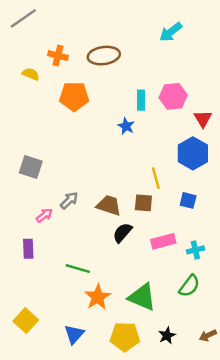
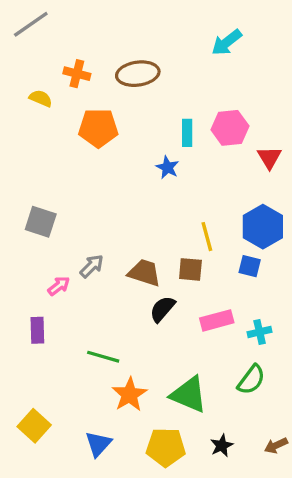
blue hexagon: (193, 153) -> (263, 227), moved

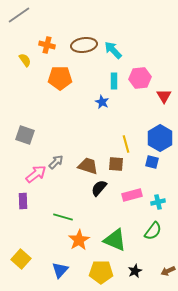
cyan arrow: (227, 42) -> (113, 50), moved, turned 84
yellow semicircle: (41, 98) -> (25, 60), turned 32
pink arrow: (59, 286) -> (36, 174), size x1.5

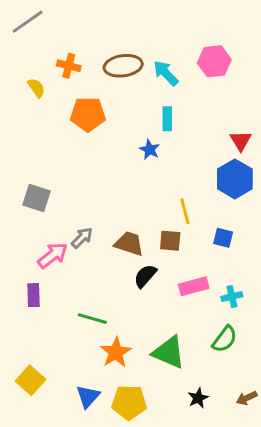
pink hexagon: (140, 78) -> (214, 61), moved
blue hexagon: (160, 138) -> (235, 179), moved
yellow pentagon: (101, 272) -> (129, 402), moved

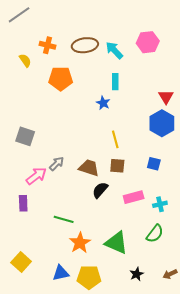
yellow line: (185, 211) -> (115, 139), moved
blue triangle: (88, 397) -> (61, 273), turned 36

